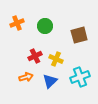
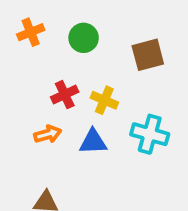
cyan cross: (80, 77) -> (150, 134), turned 36
blue triangle: (50, 81) -> (93, 142), turned 42

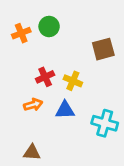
green circle: (84, 38) -> (49, 26), moved
cyan cross: (150, 134) -> (105, 123), moved

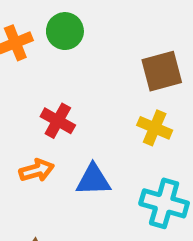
red cross: (45, 77) -> (58, 121), turned -36
yellow cross: (73, 81) -> (155, 128), moved

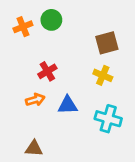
red cross: (58, 121) -> (47, 71), turned 30

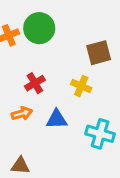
green circle: (51, 20) -> (39, 28), size x1.4
yellow cross: (103, 75) -> (81, 86), moved

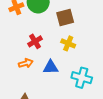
brown square: (99, 53) -> (65, 18), moved

